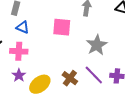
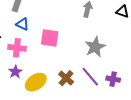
pink square: (62, 27) -> (50, 38), moved

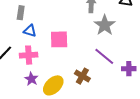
gray star: (95, 47) -> (105, 25), moved
purple line: (90, 77) -> (104, 56), moved

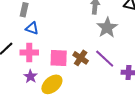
pink square: (59, 39) -> (59, 58), moved
brown cross: (82, 76) -> (81, 58), moved

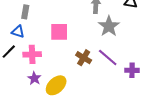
blue triangle: (32, 28) -> (18, 32), moved
pink square: (59, 58) -> (59, 32), moved

